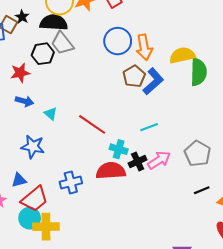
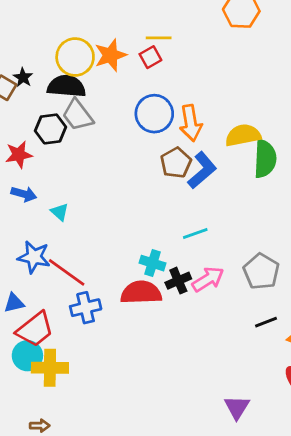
red line: (92, 124) -> (67, 272), moved

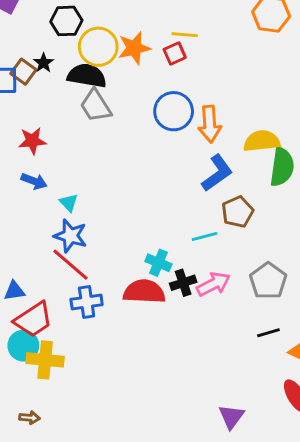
black hexagon: (50, 129) -> (66, 21), moved
brown pentagon: (176, 163) -> (238, 212), moved
blue star: (34, 257) -> (70, 236), moved

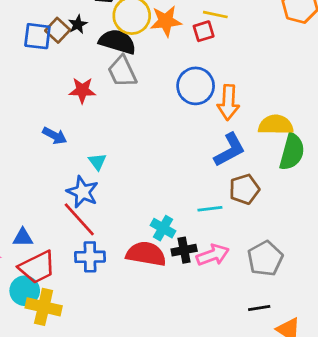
red star: (32, 141) -> (82, 90), moved
cyan triangle: (69, 203) -> (97, 162), moved

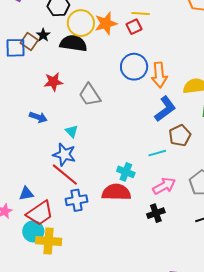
gray trapezoid: (122, 71) -> (90, 95), moved
black cross: (184, 250) -> (156, 213), moved

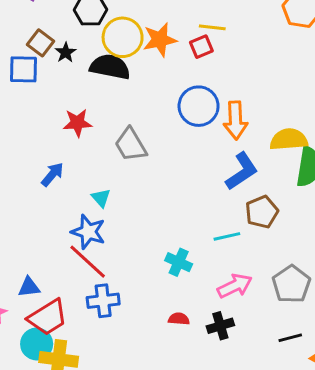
brown square: (29, 41) -> (40, 43), moved
blue arrow: (38, 117) -> (52, 174), turned -72
red semicircle: (116, 192) -> (179, 319), moved, size x0.5

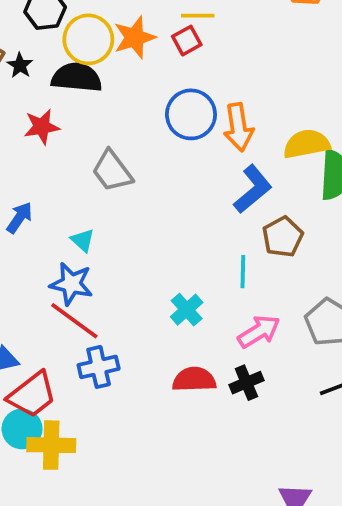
red star: (77, 123) -> (42, 127), moved
cyan line: (227, 236) -> (243, 272), turned -70
cyan cross: (179, 262) -> (187, 310), turned 30
red semicircle: (179, 319) -> (194, 380), size x1.6

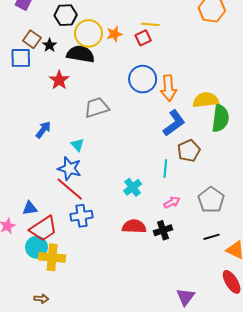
orange star: (135, 37) -> (114, 34), size x0.7
red star: (42, 127) -> (59, 80), turned -30
gray trapezoid: (112, 171) -> (97, 107), turned 105
pink arrow: (259, 332) -> (172, 202), size x0.7

